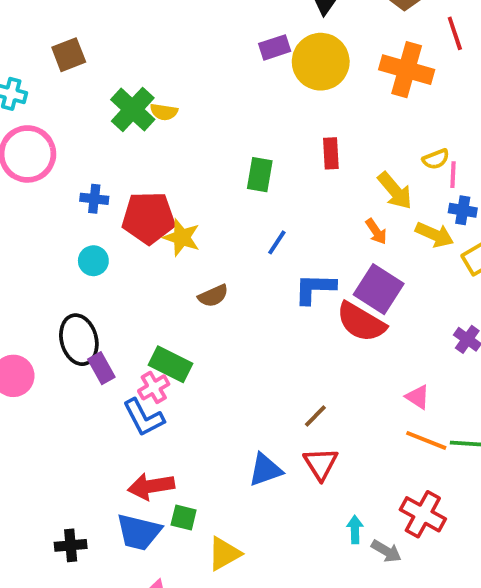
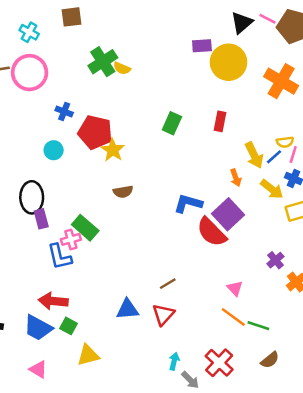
blue line: (277, 242) -> (274, 157), moved

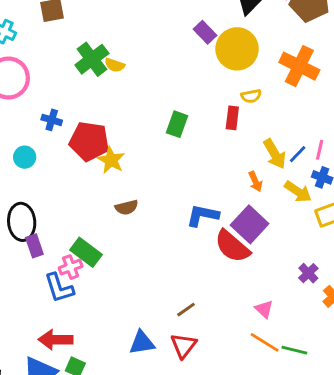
purple rectangle: (202, 46) -> (205, 32), turned 54
yellow semicircle: (285, 142) -> (251, 96), moved
cyan circle: (54, 150) -> (25, 157), moved

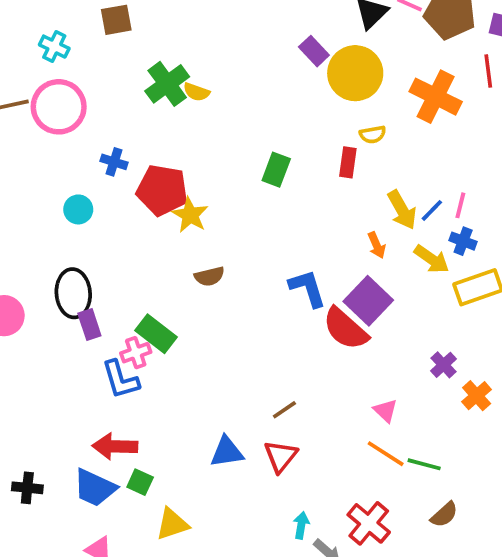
blue L-shape: (203, 215) -> (308, 288), turned 60

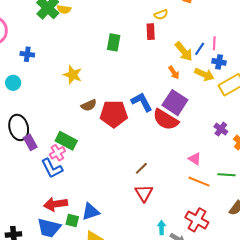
red pentagon: (162, 190) -> (114, 114), moved
blue triangle: (227, 452) -> (91, 212), moved
green line: (424, 464) -> (226, 175), moved

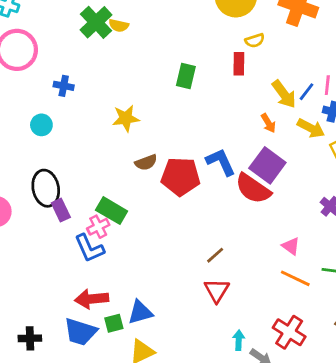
yellow star: (73, 75) -> (126, 118), turned -30
green square: (72, 221) -> (114, 323), turned -32

